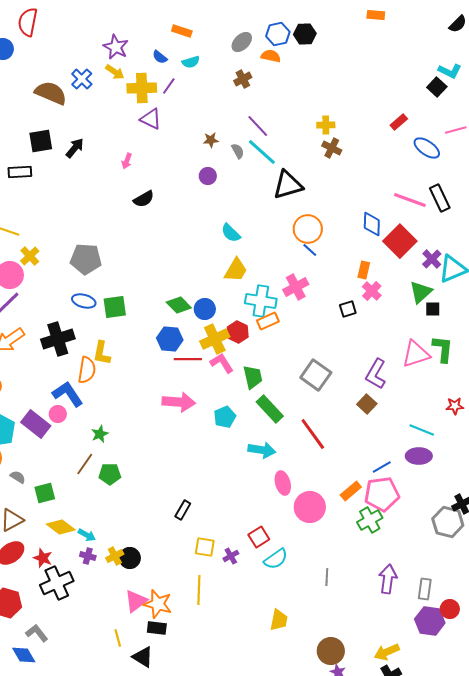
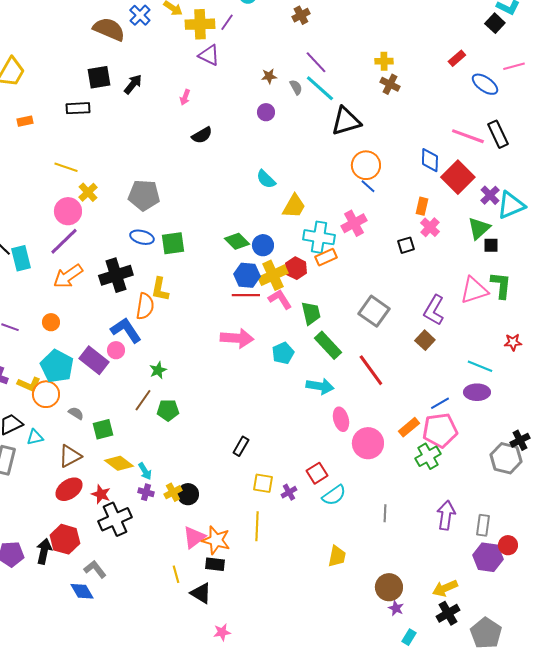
cyan semicircle: (231, 233) -> (266, 179), moved
blue hexagon: (170, 339) -> (247, 275), moved
cyan arrow: (87, 535) -> (145, 471), turned 30

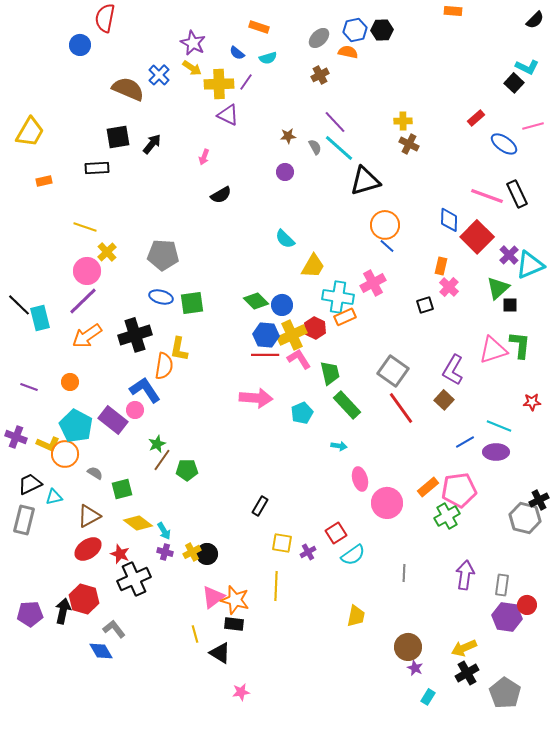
green star: (158, 370) -> (157, 444), moved
red line: (371, 370) -> (401, 408), moved
cyan arrow: (320, 386) -> (339, 446), size x0.6
blue line: (440, 403) -> (465, 442), moved

